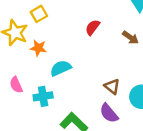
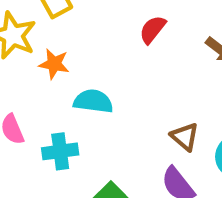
cyan semicircle: (61, 68) -> (93, 101), turned 30

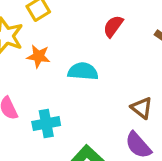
cyan semicircle: (93, 101) -> (83, 71), moved

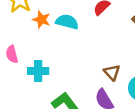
cyan semicircle: (83, 71) -> (67, 22), moved

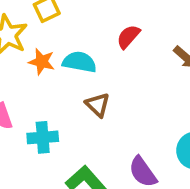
brown triangle: (112, 72) -> (98, 105), moved

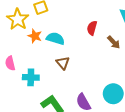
red semicircle: (128, 37) -> (92, 28), moved, turned -32

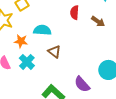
orange star: (35, 36) -> (21, 41), moved
cyan cross: (31, 77) -> (27, 62), moved, turned -35

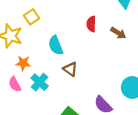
cyan semicircle: (42, 30) -> (56, 45), turned -114
orange star: (21, 41) -> (23, 63), moved

